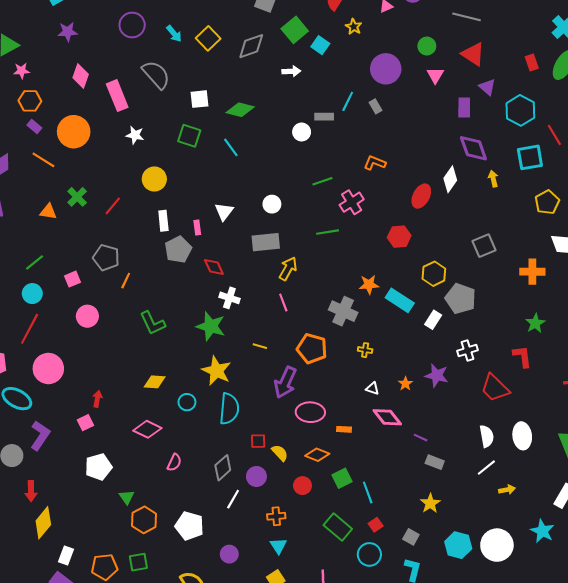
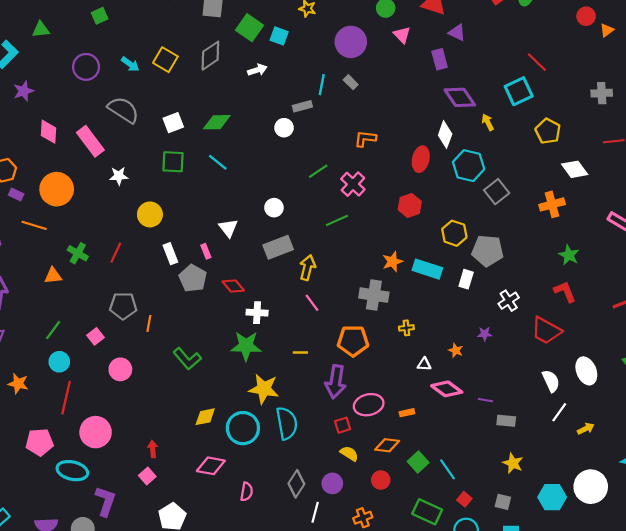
cyan hexagon: (520, 110) -> (469, 166), moved
purple star: (437, 375) -> (485, 334), size x0.6
cyan circle: (187, 402) -> (243, 428), size x1.8
red square: (258, 441) -> (343, 425), moved

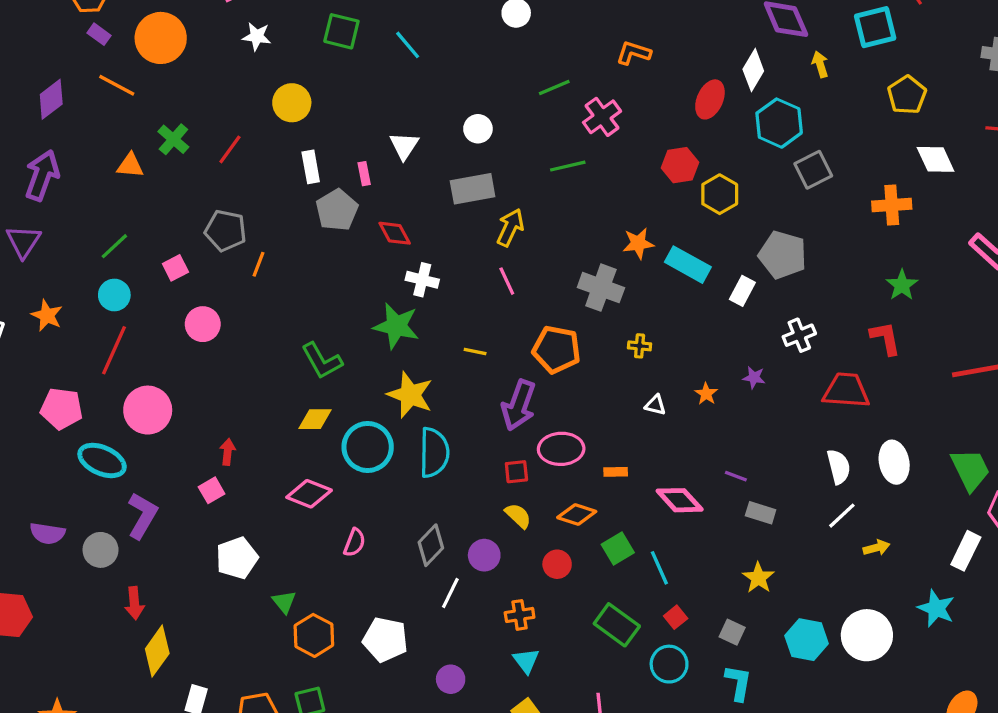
yellow hexagon: (454, 233) -> (720, 194), moved
red trapezoid: (546, 331) -> (846, 391), turned 144
green L-shape: (187, 359) -> (322, 361), moved
pink diamond: (447, 389) -> (680, 500), moved

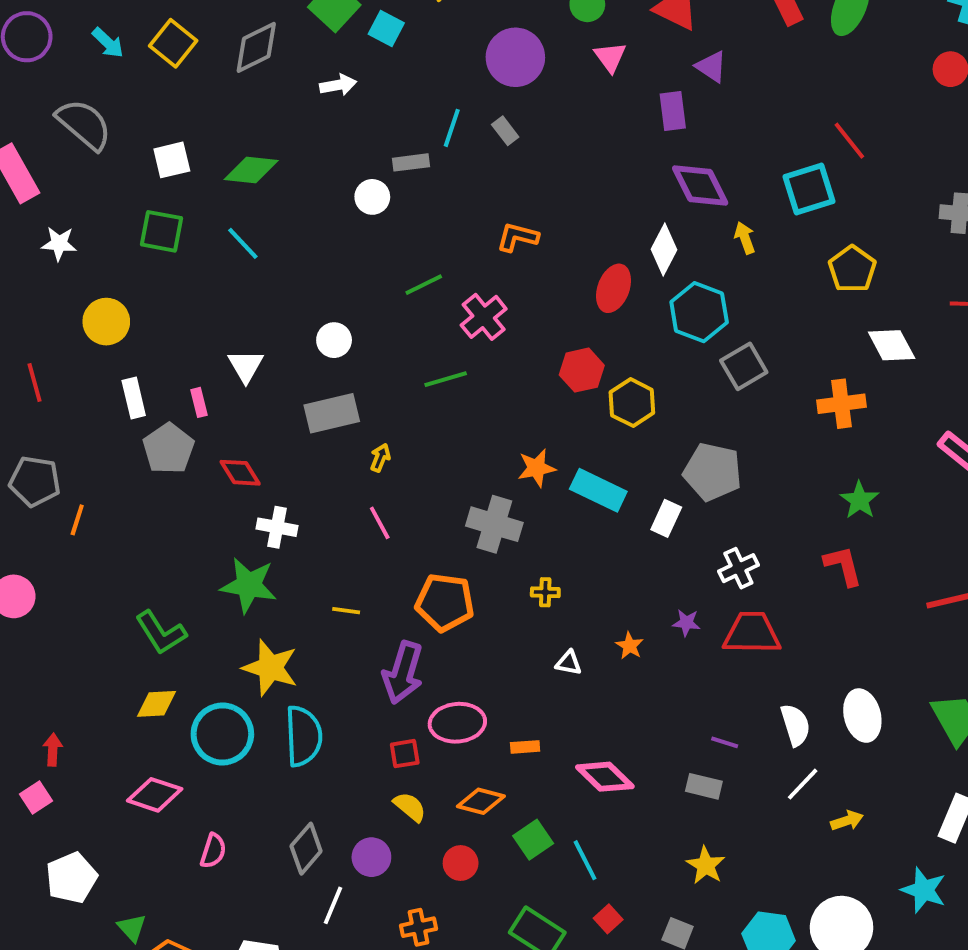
red line: (230, 149) -> (35, 382), turned -48
yellow arrow: (510, 227) -> (380, 458), size x0.6
red trapezoid: (846, 391) -> (752, 633), moved
purple line: (736, 476) -> (725, 742), moved

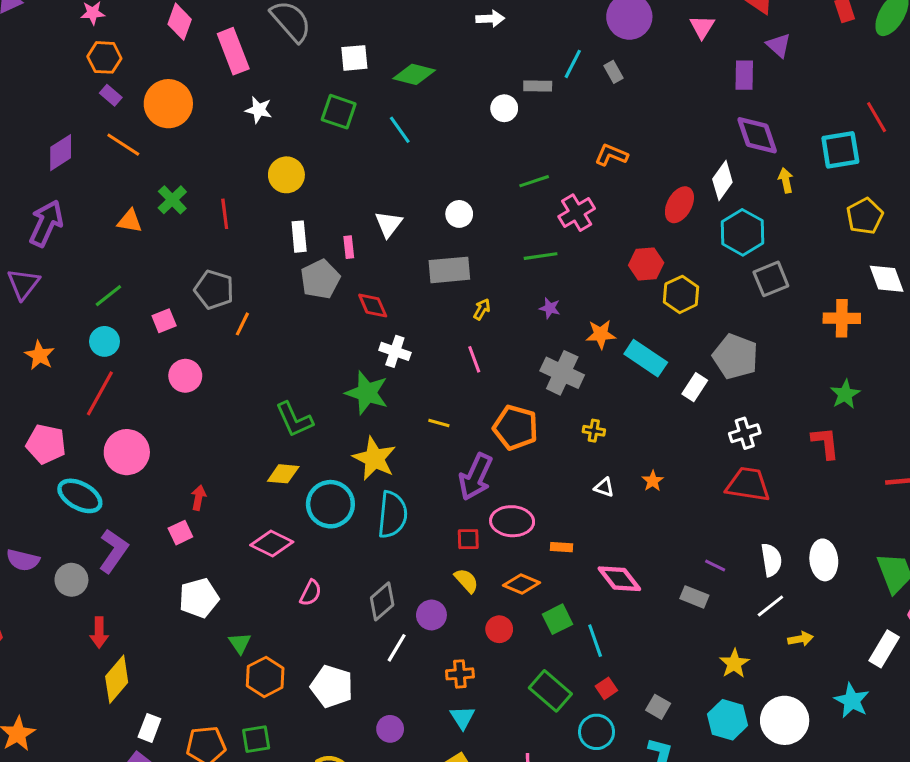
purple star: (686, 623) -> (550, 308), moved
yellow star: (706, 865) -> (734, 663), moved

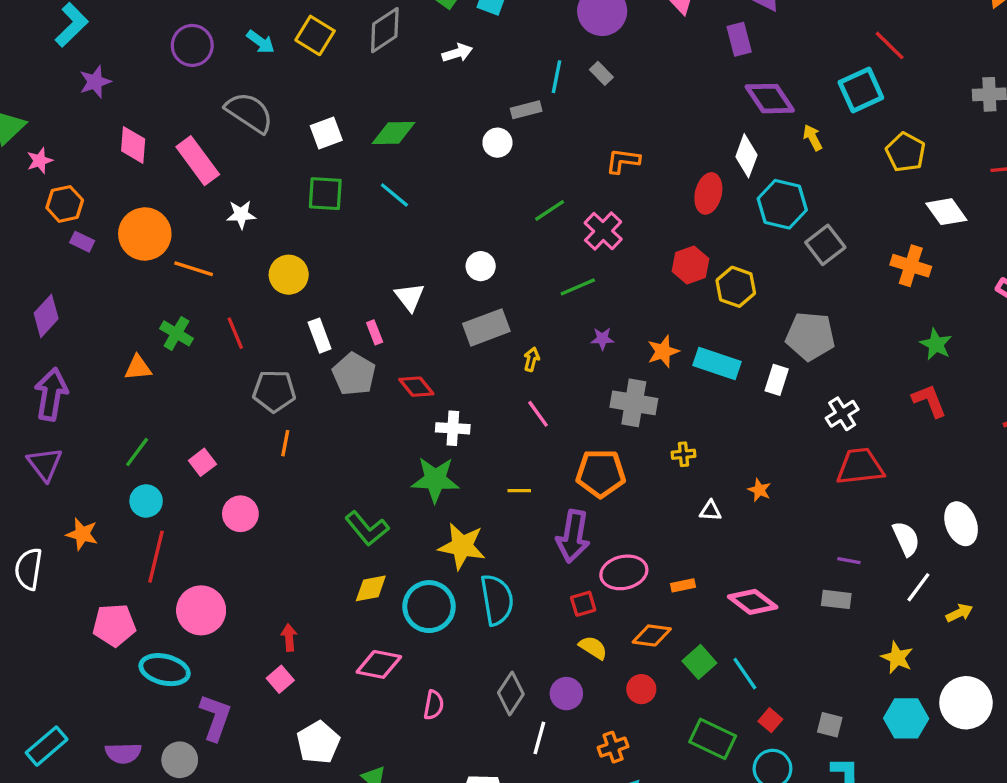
orange line: (123, 145) -> (194, 269), moved
gray pentagon: (214, 290) -> (274, 391), moved
orange cross: (842, 318) -> (911, 266), turned 32

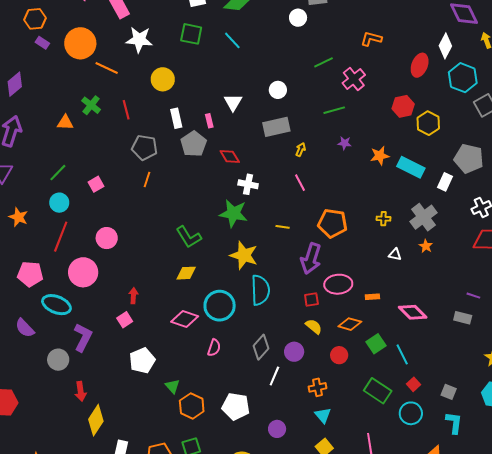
white star: (241, 215) -> (139, 40), size x1.5
gray cross: (634, 403) -> (423, 217), moved, turned 36
pink circle: (240, 514) -> (107, 238), moved
cyan circle: (429, 607) -> (220, 306), moved
purple semicircle: (123, 753) -> (25, 328), moved, turned 40

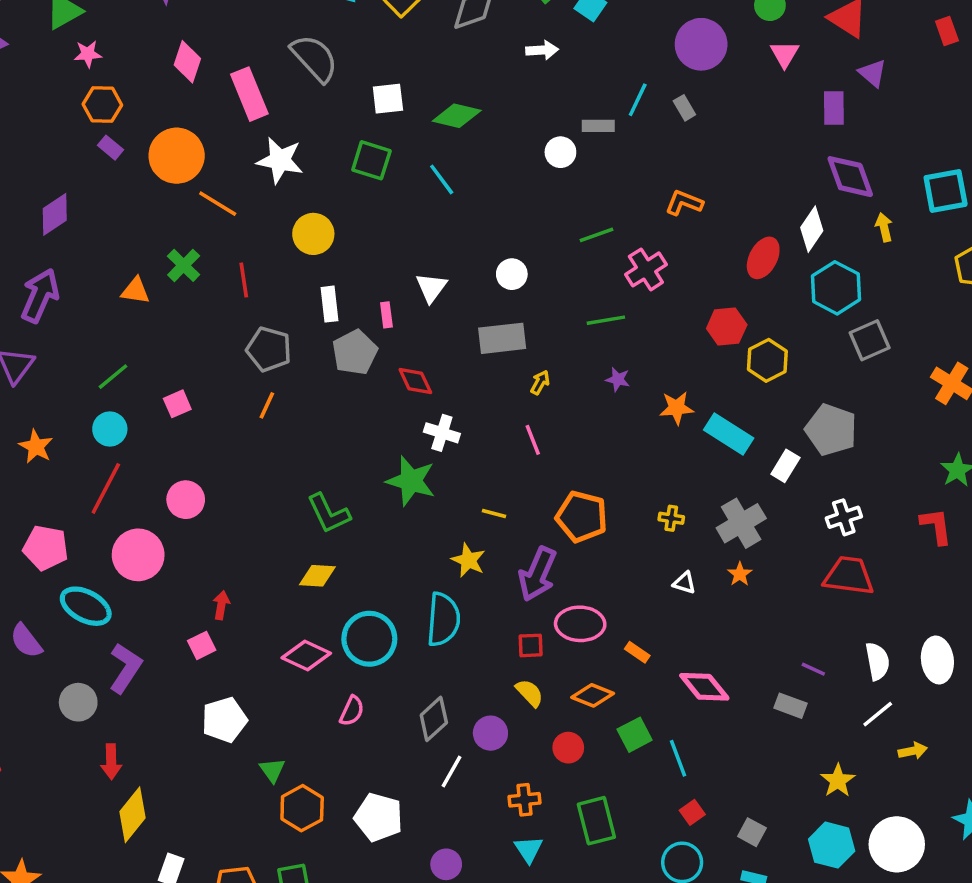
yellow star: (244, 255) -> (468, 560), moved, size x0.7
orange rectangle: (372, 297) -> (637, 652), turned 32
green rectangle: (378, 391) -> (596, 821), moved, turned 36

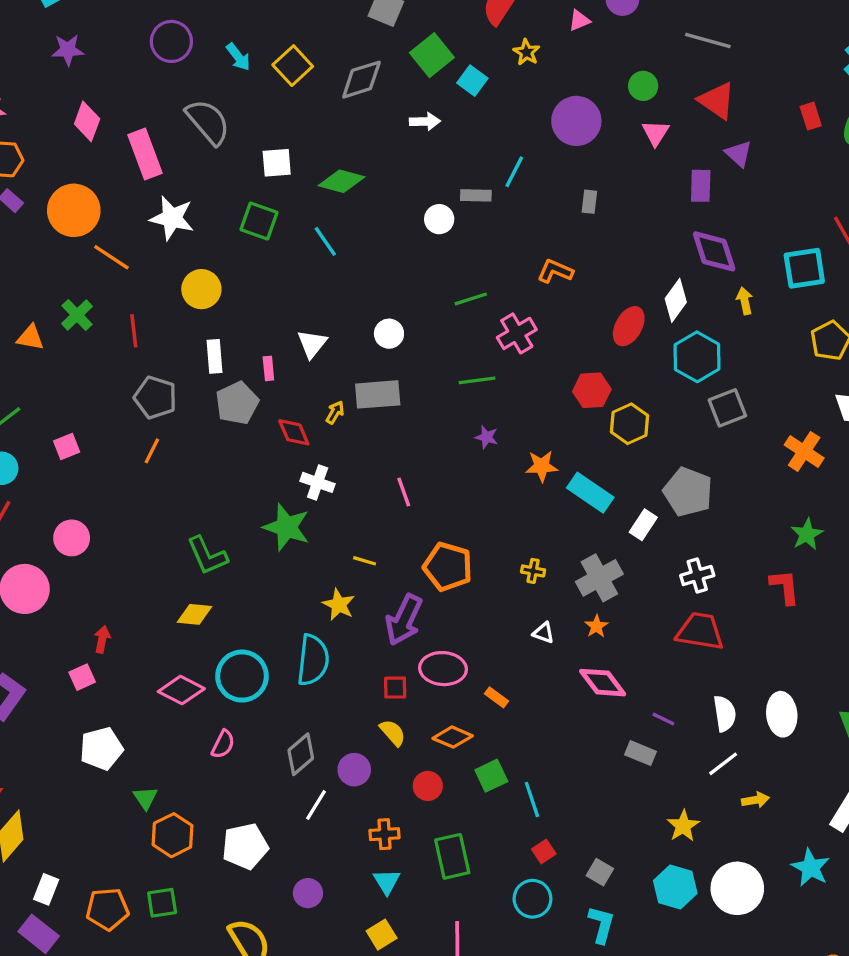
gray rectangle: (684, 108) -> (589, 202), moved, turned 35
yellow arrow: (540, 382) -> (335, 412), moved
pink diamond: (704, 687) -> (603, 683), moved
white pentagon: (379, 817) -> (245, 846), turned -30

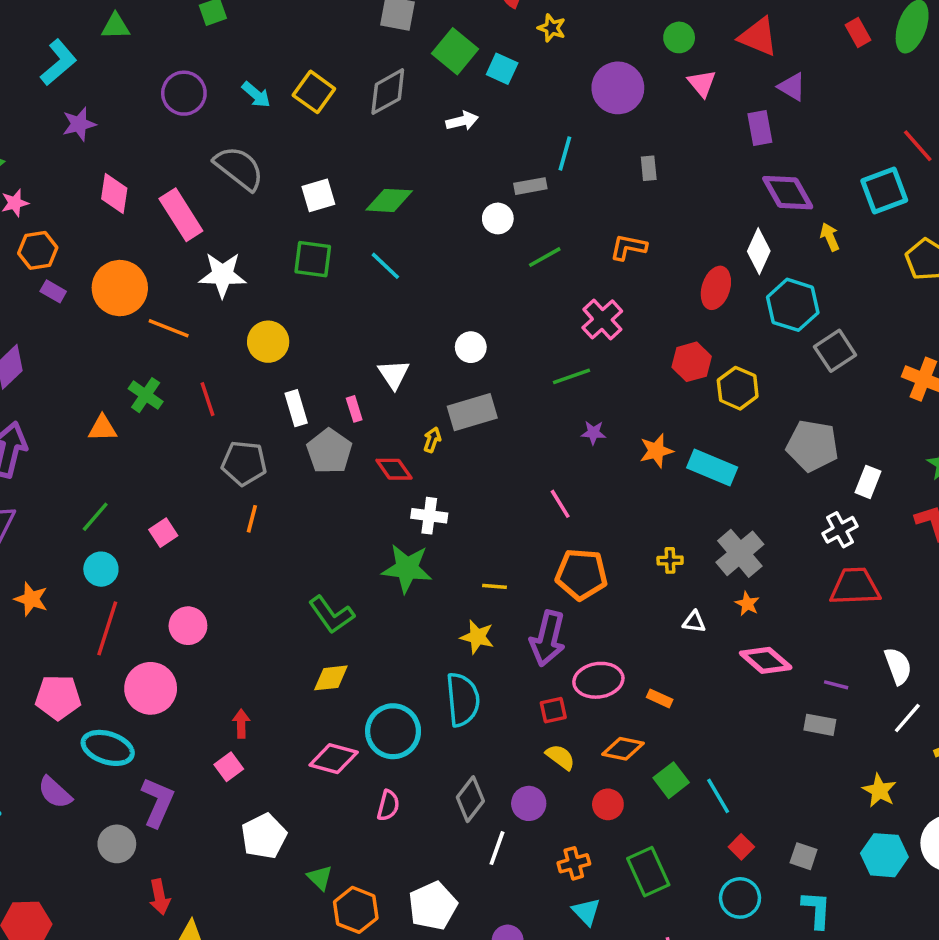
green line: (471, 299) -> (545, 257), moved
pink line: (404, 492) -> (560, 504), moved
white rectangle: (643, 525) -> (868, 482), moved

